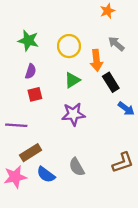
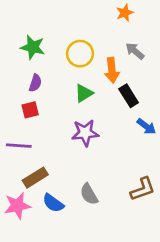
red square: (35, 94) -> (30, 110), moved

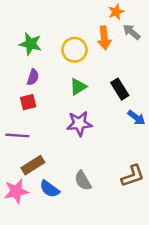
gray arrow: (135, 51) -> (132, 32), moved
orange arrow: (112, 70) -> (104, 38), moved

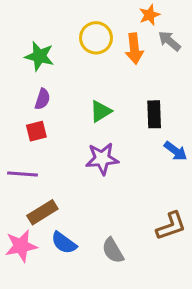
yellow circle: (74, 50) -> (96, 38), moved
black rectangle: (120, 89) -> (154, 114), turned 30
gray semicircle: (83, 181) -> (113, 250), moved

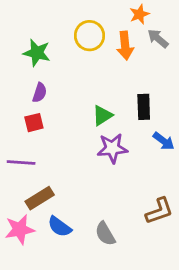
green triangle: (101, 111) -> (102, 115), moved
purple star: (102, 159) -> (112, 148), moved

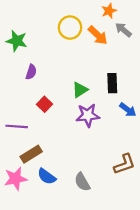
orange arrow: (125, 46) -> (98, 35), turned -40
green star: (37, 53) -> (17, 41), moved
red square: (34, 123) -> (44, 104), moved, turned -32

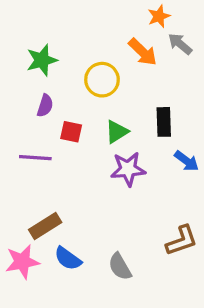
yellow circle: (70, 28) -> (102, 80), moved
green star: (17, 41) -> (42, 60), moved, turned -30
red square: (44, 104) -> (71, 132), moved, turned -32
purple line: (17, 126) -> (35, 158), moved

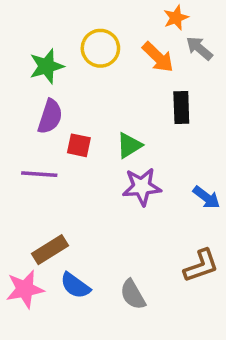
yellow circle: (102, 80) -> (100, 48), moved
purple semicircle: (45, 106) -> (50, 117), size x1.4
black rectangle: (164, 122) -> (181, 108), moved
blue arrow: (187, 161) -> (206, 197), moved

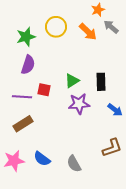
black rectangle: (181, 108) -> (101, 82), moved
red square: (79, 145) -> (44, 90), moved
brown rectangle: (50, 250) -> (23, 124), moved

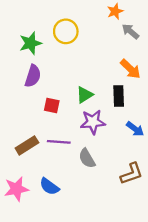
orange arrow: (88, 32) -> (130, 69), moved
purple line: (22, 97) -> (59, 142), moved
gray semicircle: (74, 164) -> (87, 158), moved

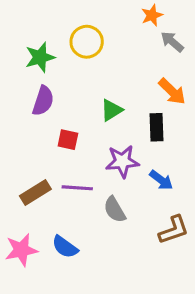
green triangle: (85, 95) -> (111, 110), moved
blue arrow: (135, 129) -> (161, 180), moved

